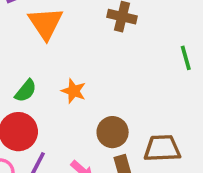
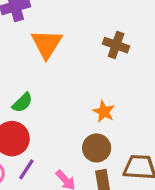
orange star: (74, 91) -> (104, 112), moved

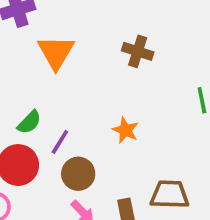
brown circle: (97, 148) -> (78, 174), moved
purple line: (26, 169) -> (60, 142), moved

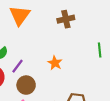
brown cross: (138, 51) -> (66, 19), turned -35

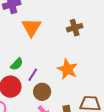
orange star: (55, 63) -> (67, 69), size x1.5

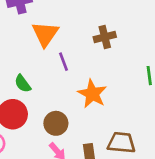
green semicircle: (17, 64) -> (23, 84), turned 96
purple line: (33, 75) -> (63, 62), moved, turned -56

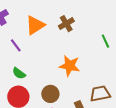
orange triangle: (45, 34) -> (35, 25), moved, turned 40
purple line: (63, 62) -> (16, 45), moved

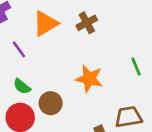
green line: (105, 41) -> (136, 67), moved
brown circle: (50, 94) -> (51, 103), moved

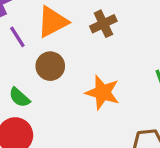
purple line: (19, 49) -> (17, 37), moved
brown circle: (51, 103) -> (50, 66), moved

